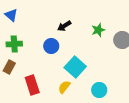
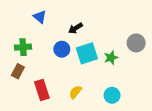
blue triangle: (11, 15) -> (40, 17), moved
green star: (98, 30) -> (111, 58), moved
cyan square: (75, 67) -> (87, 53), moved, turned 30

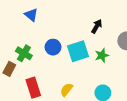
black arrow: (75, 28) -> (97, 26), moved, turned 152
green cross: (23, 47) -> (24, 53), moved, turned 35

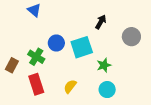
green cross: (24, 53) -> (36, 57), moved
green star: (102, 55) -> (104, 65), moved

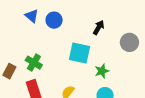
blue circle: (56, 43) -> (54, 20), moved
cyan square: (82, 47) -> (80, 53), turned 30

